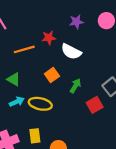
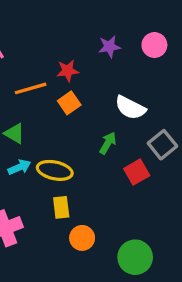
white semicircle: (71, 52) -> (130, 108), moved
orange square: (52, 75) -> (69, 103), moved
yellow rectangle: (35, 136) -> (61, 207), moved

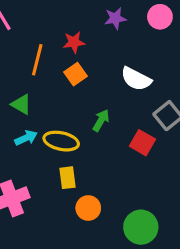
orange line: (31, 88) -> (37, 60), turned -60
green arrow: (108, 143) -> (101, 120), moved
red square: (137, 172) -> (142, 143), turned -30

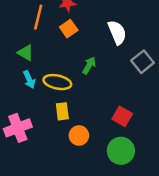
white semicircle: (136, 79) -> (117, 32), turned -140
cyan arrow: (26, 138) -> (29, 79), turned 90
red square: (142, 143) -> (122, 116), moved

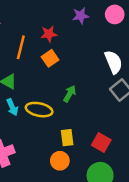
white semicircle: (117, 32) -> (113, 62), moved
yellow rectangle: (62, 111) -> (67, 138), moved

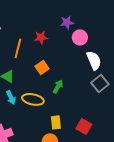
pink circle: (115, 14) -> (80, 37), moved
orange square: (50, 58) -> (42, 67), moved

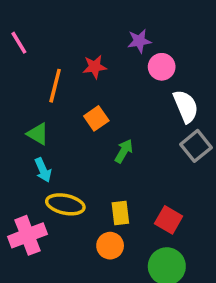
yellow ellipse: (33, 99) -> (65, 204), moved

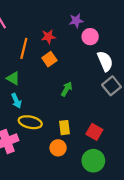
orange square: (96, 118) -> (49, 59), moved

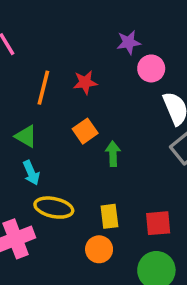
red star: (48, 37) -> (85, 82), moved
orange square: (49, 59) -> (85, 131), moved
green arrow: (67, 89) -> (113, 154), turned -32
red square: (94, 132) -> (158, 223), turned -35

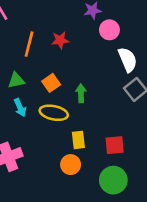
orange square: (85, 131) -> (51, 83), moved
green triangle: (26, 136) -> (16, 80), turned -42
yellow ellipse: (54, 208) -> (54, 113), moved

